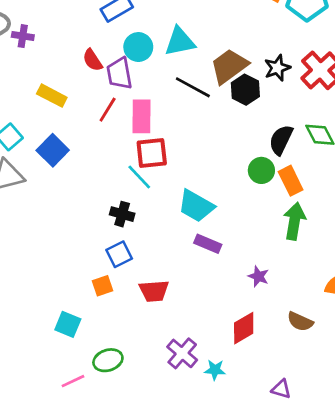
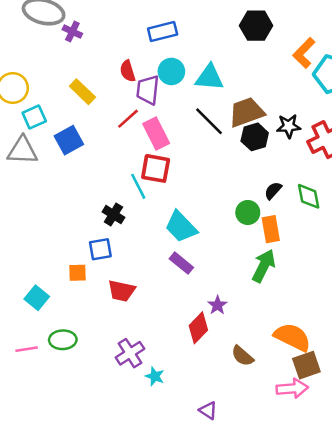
pink rectangle: (142, 116) -> (156, 133), turned -44
black semicircle: (281, 140) -> (273, 191), size x0.7
red diamond: (244, 328) -> (198, 328), moved, turned -32

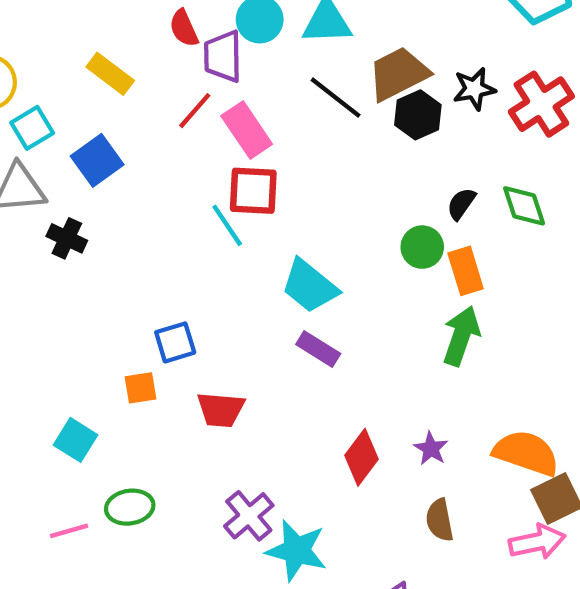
black cross: (113, 215) -> (67, 238), moved
purple star: (217, 305) -> (431, 449), moved
brown semicircle: (242, 356) -> (440, 520), moved, turned 45
cyan star: (155, 376) -> (297, 550), size x1.8

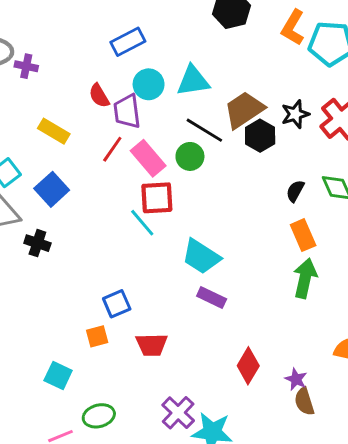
green circle: (422, 247) -> (190, 156), moved
purple star: (431, 449) -> (296, 379), moved

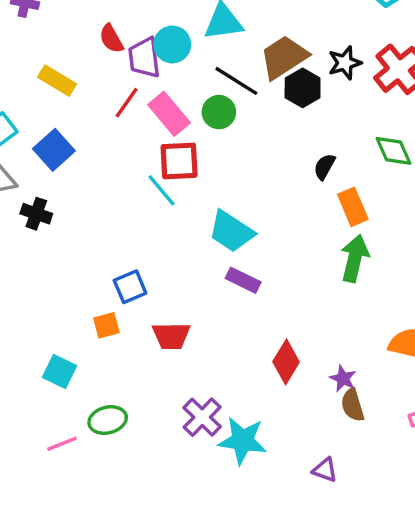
cyan circle: (149, 84) -> (172, 44), moved
black semicircle: (295, 191) -> (324, 167), moved

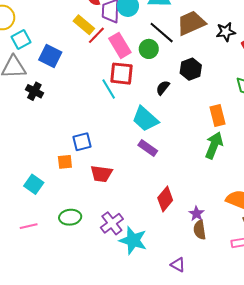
yellow rectangle: (57, 81) -> (84, 25), moved
black hexagon: (303, 88) -> (191, 69), moved
blue square: (54, 150) -> (50, 56), turned -30
black semicircle: (324, 167) -> (163, 88), moved
green ellipse: (108, 420) -> (70, 217), moved

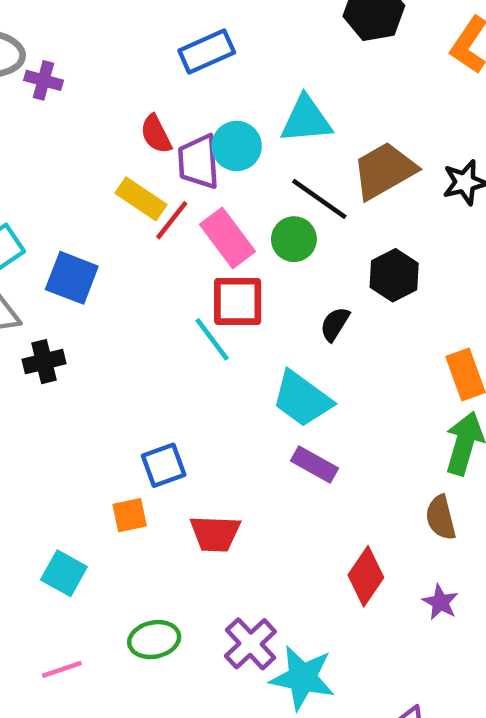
black cross: (34, 91) -> (44, 362), turned -36
brown semicircle: (200, 230) -> (441, 518), moved

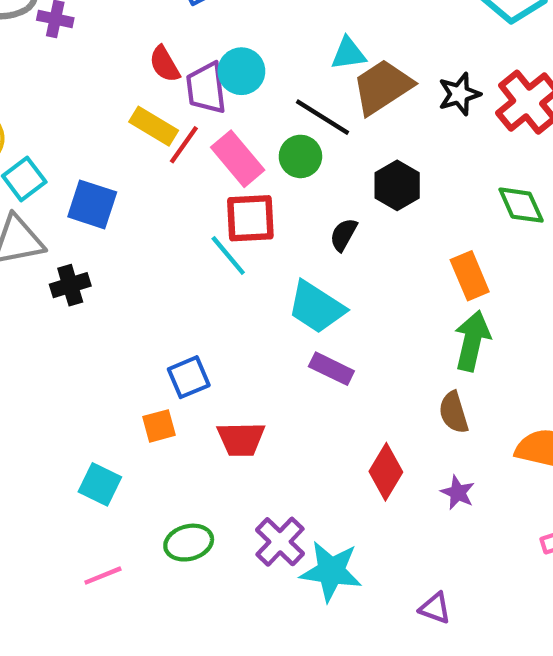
cyan triangle: (306, 120) -> (348, 53), moved, size x0.7

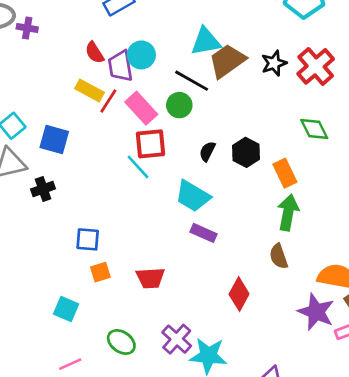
cyan triangle: (348, 53) -> (206, 41), size x1.4
black hexagon: (397, 185) -> (246, 152), moved
blue square: (189, 377) -> (88, 239), moved, turned 30
purple star: (458, 493) -> (316, 312), moved, size x1.8
green ellipse: (189, 543) -> (121, 342), turned 52

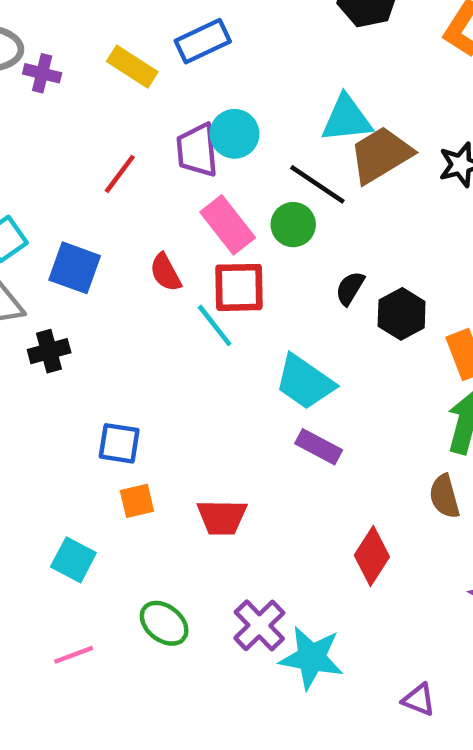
red semicircle: (95, 53) -> (165, 272), moved
yellow rectangle: (90, 90) -> (132, 67), moved
red line: (108, 101) -> (120, 174), moved
black semicircle: (207, 151) -> (350, 288), moved

